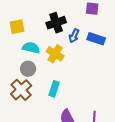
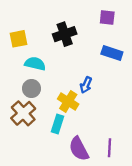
blue arrow: (74, 36) -> (86, 85), moved
yellow cross: (55, 54) -> (68, 102), moved
cyan rectangle: (54, 89) -> (58, 124), moved

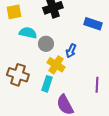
gray circle: (31, 89) -> (46, 44), moved
brown cross: (23, 113) -> (18, 75), turned -30
purple line: (110, 148) -> (97, 85), moved

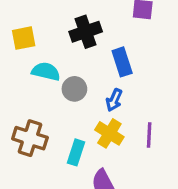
blue rectangle: (93, 24) -> (122, 62), moved, turned 54
yellow cross: (56, 65) -> (109, 133), moved
purple line: (97, 85) -> (149, 135), moved

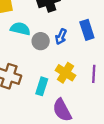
blue rectangle: (122, 62) -> (87, 30), moved
blue arrow: (114, 100) -> (61, 37), moved

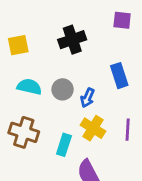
cyan semicircle: (20, 29) -> (29, 87), moved
blue arrow: (61, 37) -> (87, 98), moved

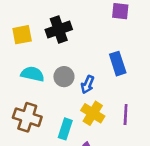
black cross: (72, 40) -> (59, 29), moved

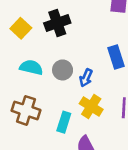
yellow square: (22, 35) -> (21, 28), turned -36

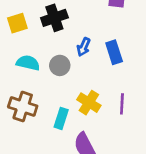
yellow square: (21, 28) -> (17, 23), turned 30
blue arrow: (86, 78) -> (84, 47), moved

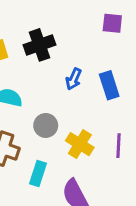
gray circle: (60, 65) -> (46, 125), moved
cyan rectangle: (61, 118) -> (38, 173), moved

